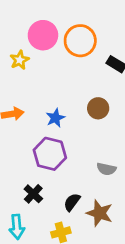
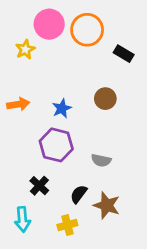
gray semicircle: (106, 169) -> (101, 160), moved

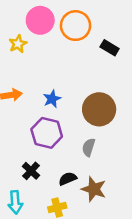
brown circle: (105, 99) -> (99, 109), moved, size x1.6
gray semicircle: (101, 160) -> (89, 147), turned 96
black semicircle: (79, 194) -> (68, 179), turned 30

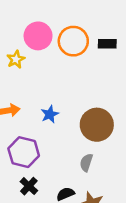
black rectangle: (110, 48) -> (107, 44), moved, turned -30
purple hexagon: (47, 133) -> (24, 152), moved

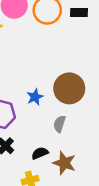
blue star: (50, 114) -> (35, 97), moved

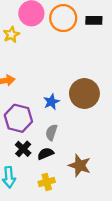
gray semicircle: (59, 124) -> (51, 132), moved
black semicircle: (40, 153) -> (46, 154), moved

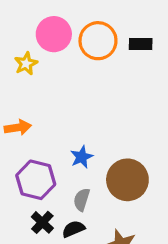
brown circle: (84, 94) -> (127, 180), moved

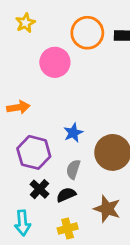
pink circle: (54, 34) -> (55, 62), moved
yellow star: (26, 64) -> (25, 23), moved

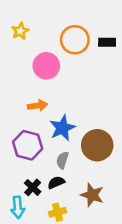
orange arrow: (18, 107) -> (38, 106), moved
blue star: (73, 133) -> (62, 128), size x1.5
black cross: (39, 189) -> (33, 187), moved

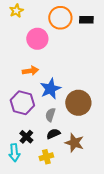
black semicircle: (56, 182) -> (53, 134), moved

